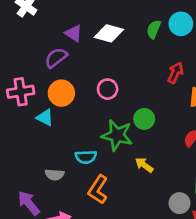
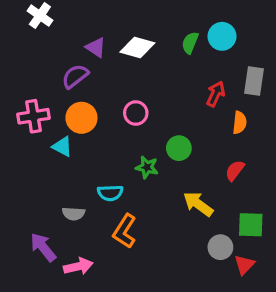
green star: (117, 135) -> (147, 167), size x0.6
yellow arrow: (144, 165) -> (198, 204), moved, size x1.4

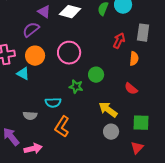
pink circle: (136, 113) -> (69, 53), size x1.5
red semicircle: (235, 171) -> (131, 89), turned -88
gray circle: (220, 247) -> (111, 132), moved

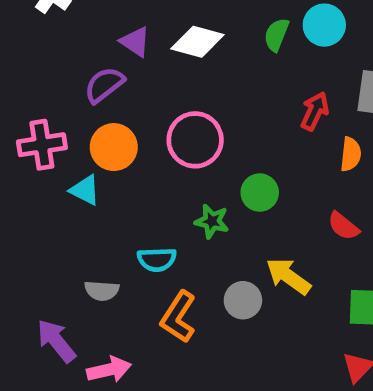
gray circle: (111, 132) -> (243, 300), moved

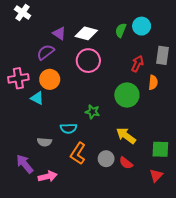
pink circle: (195, 140) -> (88, 61), moved
green circle: (260, 193) -> (127, 95), moved, size x1.5
red semicircle: (343, 226) -> (126, 163), moved
gray circle: (243, 300) -> (106, 159), moved

